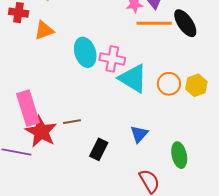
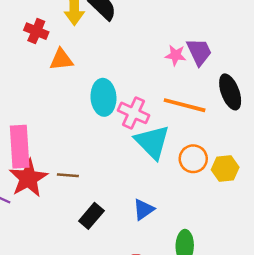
orange line: (154, 23) -> (185, 105), moved

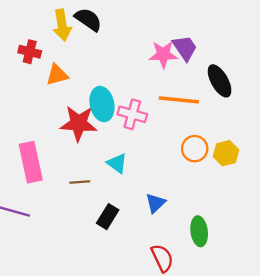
pink star: (176, 55) -> (163, 54), size x1.4
cyan triangle: (152, 142) -> (117, 163), moved, size x0.6
red star: (28, 178) -> (79, 123), moved, turned -30

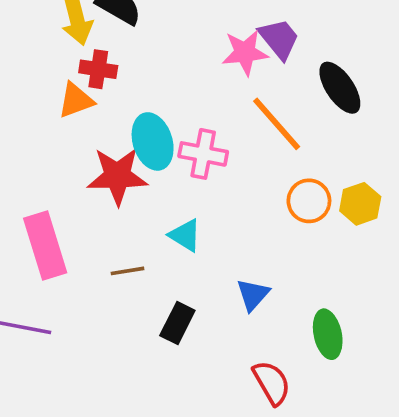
red cross: (30, 52) -> (98, 69), moved
orange line: (179, 100) -> (277, 124), turned 48

